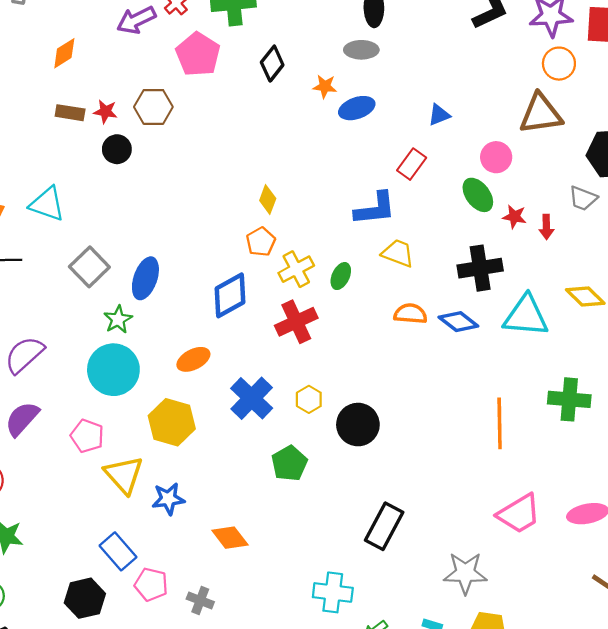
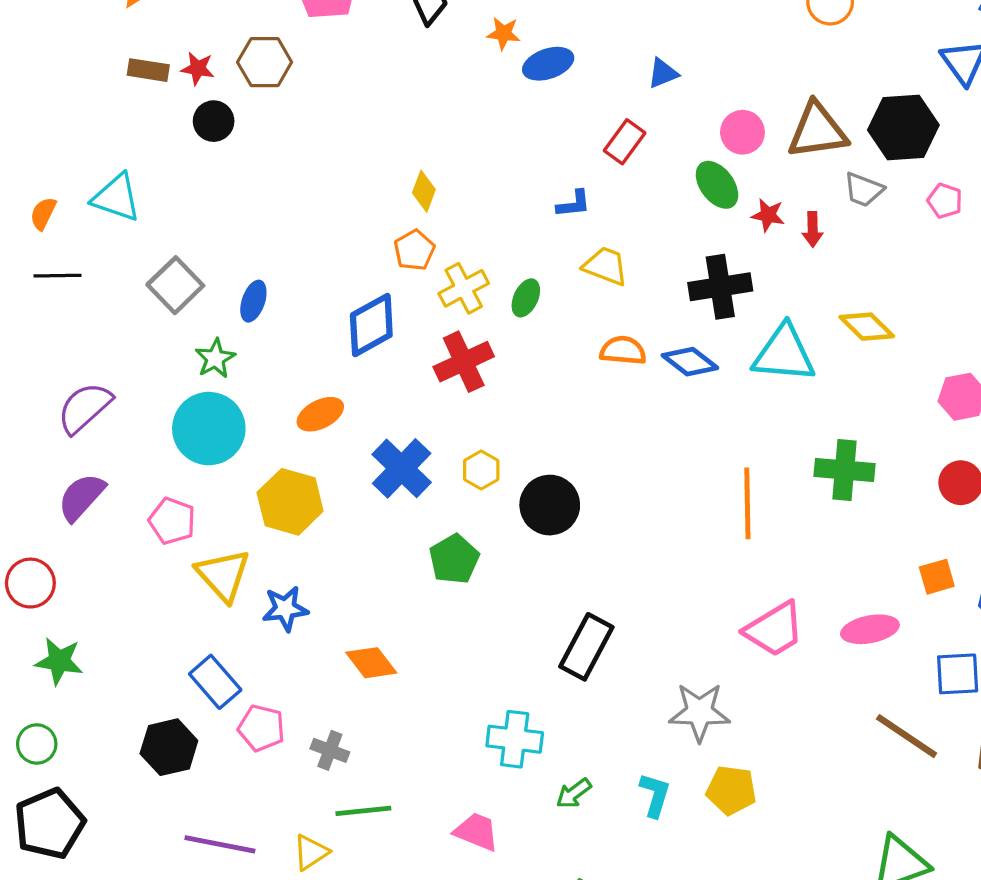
brown triangle: (541, 114) -> (817, 131), moved
blue L-shape: (375, 209) -> (574, 204), size x0.6
blue ellipse: (145, 278) -> (253, 301), size x0.7

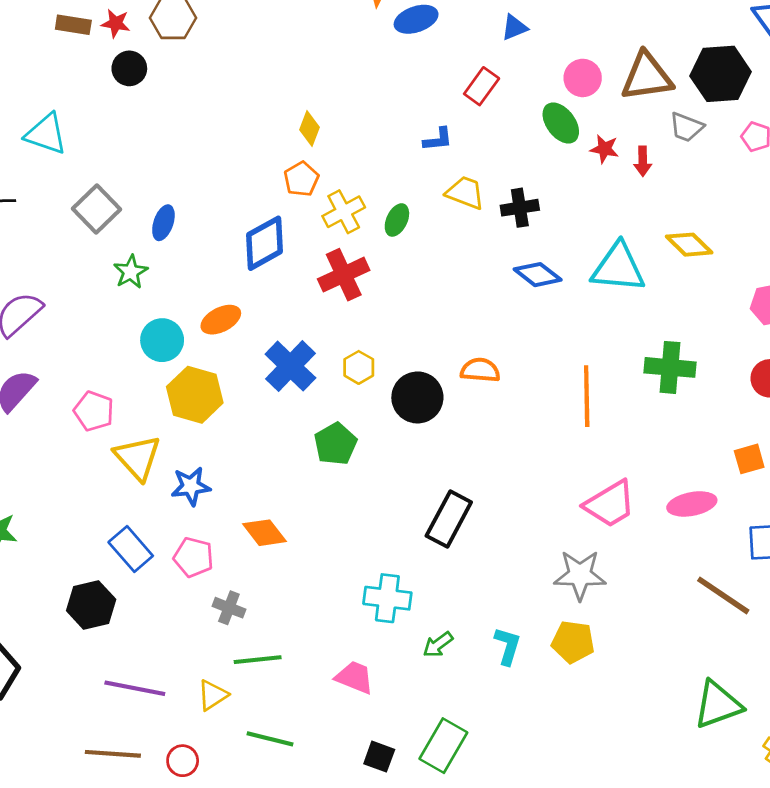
black cross: (720, 287) -> (520, 208), moved, size x0.7
orange semicircle: (623, 350) -> (480, 370), moved
cyan circle: (209, 429) -> (162, 340), moved, size x0.7
gray star: (699, 712) -> (580, 575), moved
pink pentagon: (261, 728) -> (193, 557), moved

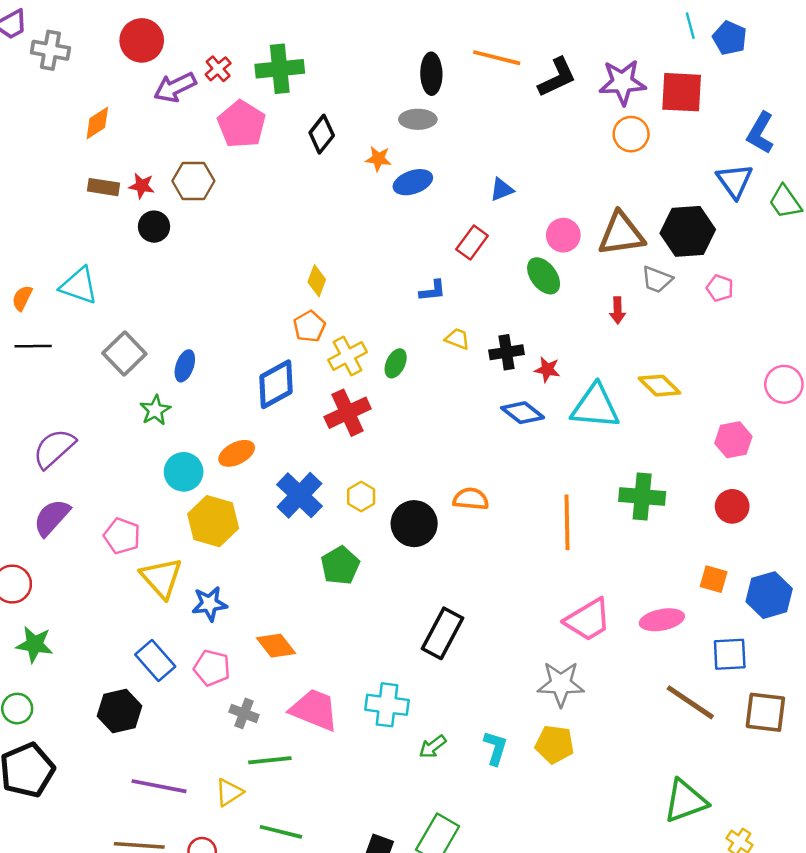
red star: (604, 149) -> (547, 370), moved
yellow trapezoid: (465, 193) -> (457, 339), size x0.7
orange square: (749, 459) -> (714, 579), turned 32
pink trapezoid: (355, 677) -> (314, 710), moved, size x1.4

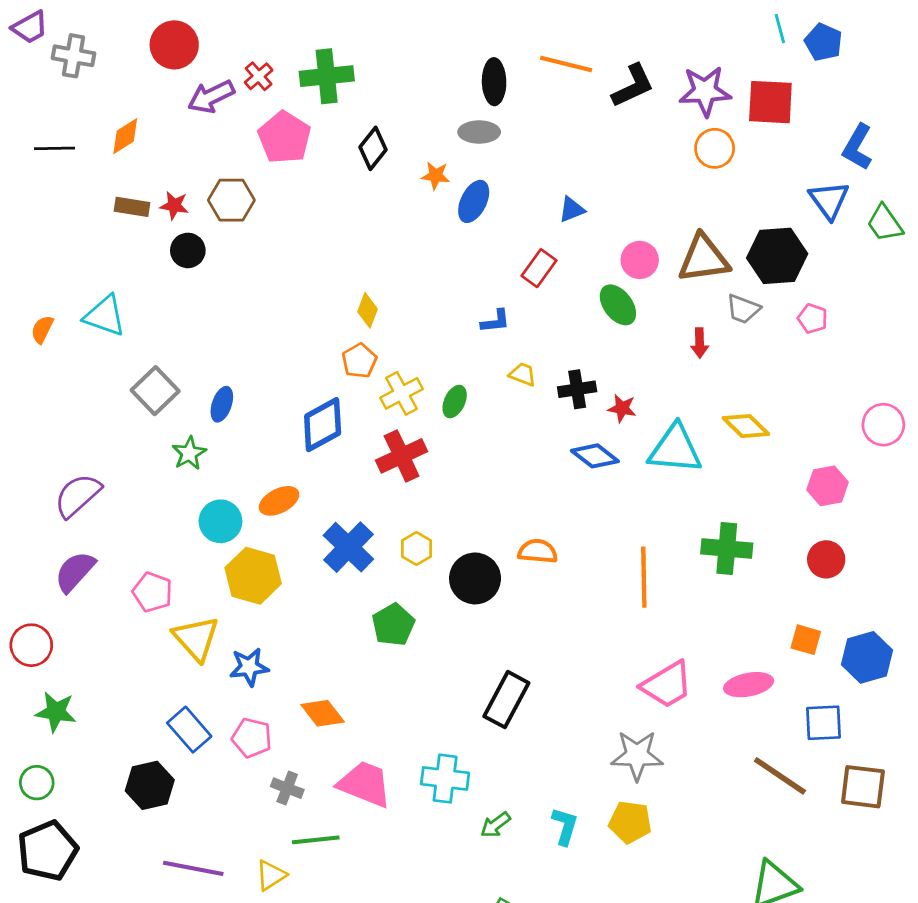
blue ellipse: (413, 182) -> (474, 201), turned -45
black line: (33, 346) -> (54, 148), moved

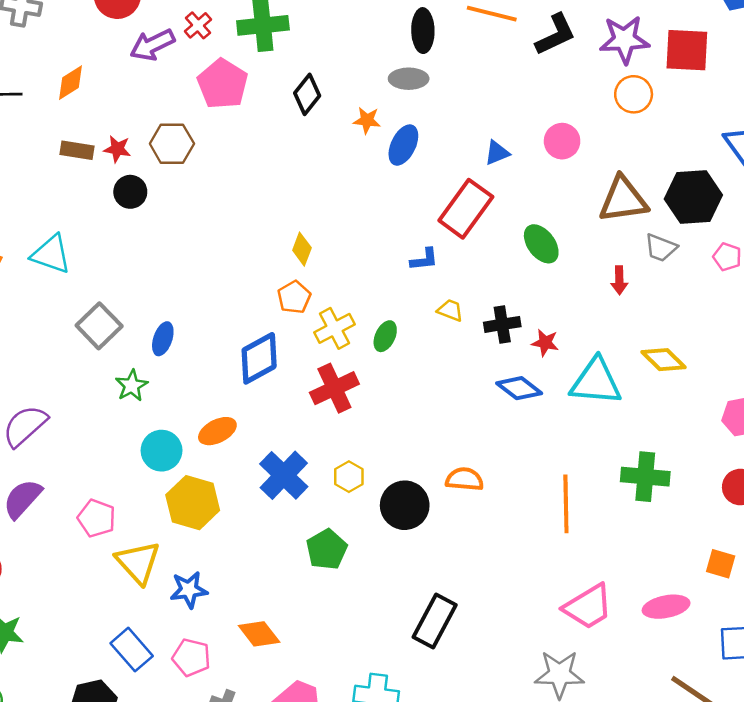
pink circle: (640, 260) -> (562, 141), moved
red rectangle: (539, 268) -> (466, 209), size x1.6

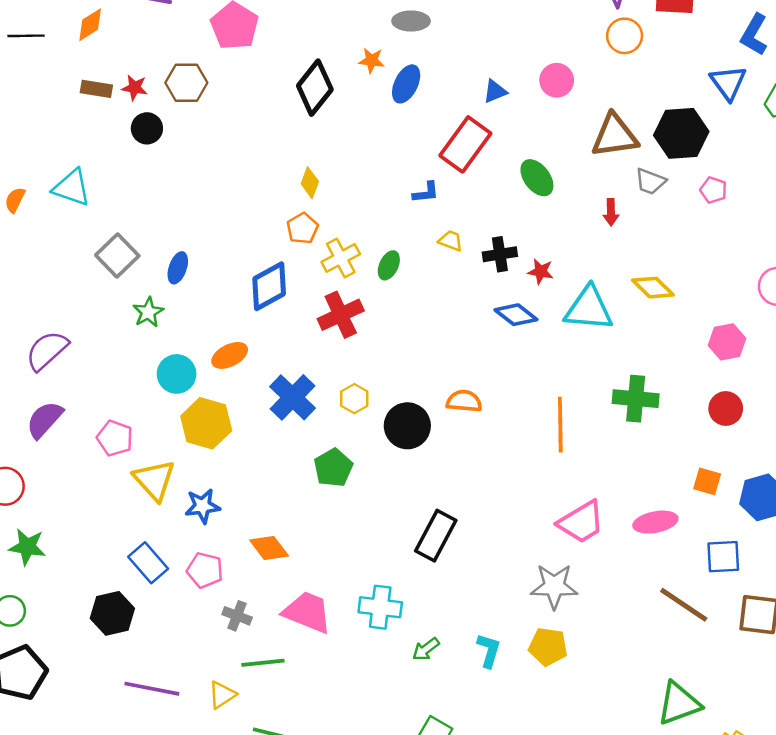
black diamond: (307, 94) -> (315, 88), moved, size x1.4

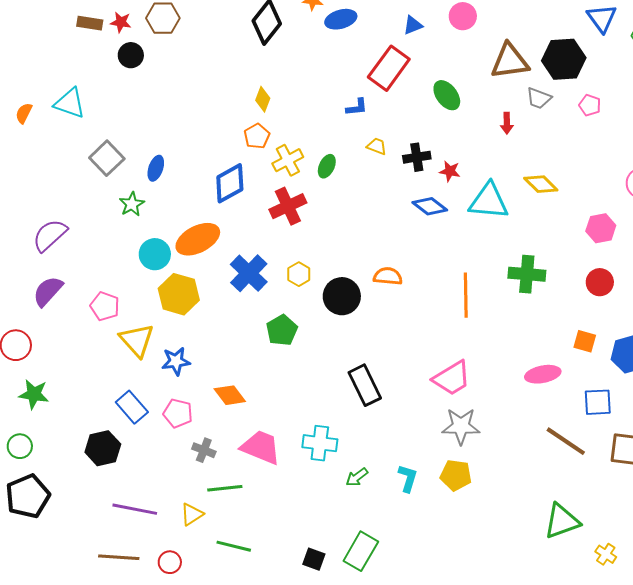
blue ellipse: (406, 84) -> (341, 19), turned 48
orange ellipse: (230, 355) -> (198, 239), size x1.5
pink trapezoid: (581, 522) -> (452, 378), moved
black rectangle: (436, 536) -> (365, 385), turned -54

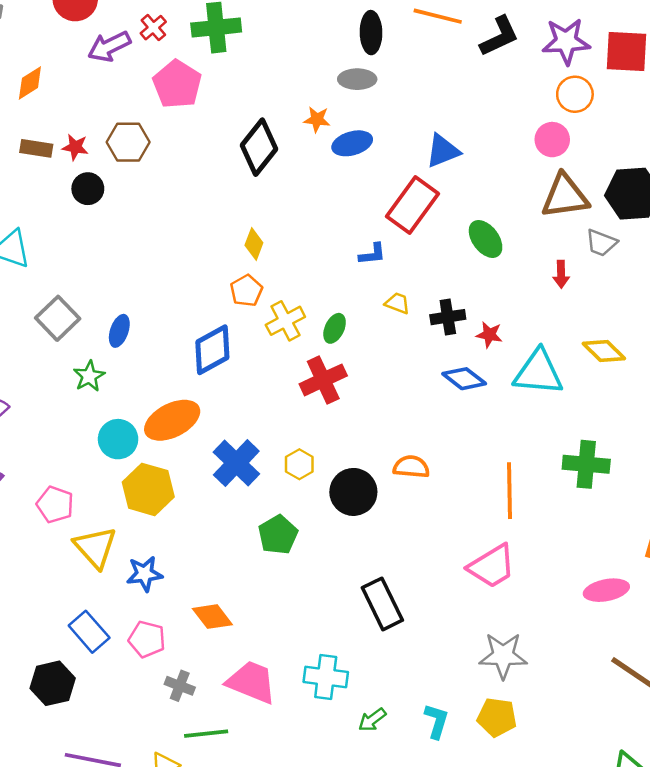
pink circle: (463, 16) -> (552, 140), moved
blue triangle: (413, 25) -> (443, 151), size x1.4
red cross: (288, 206) -> (323, 380), moved
pink trapezoid: (452, 378) -> (492, 566), moved

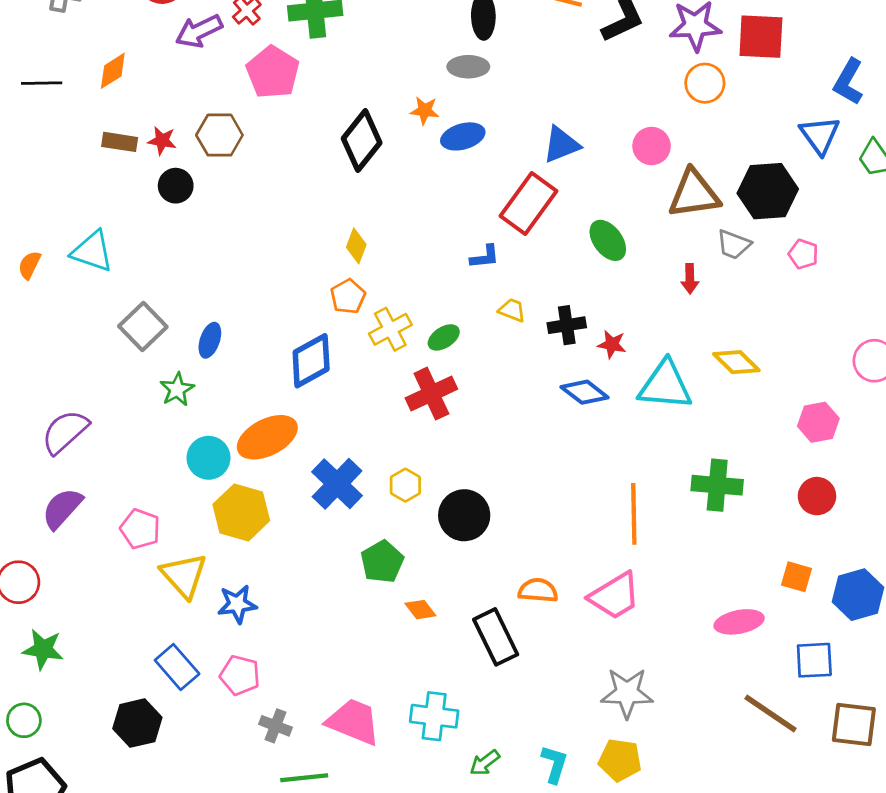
pink circle: (552, 140) -> (652, 146), moved
green ellipse: (335, 328) -> (444, 337), turned 32
orange semicircle: (411, 467) -> (538, 590), moved
orange diamond: (212, 617) -> (420, 610), moved, size x0.7

